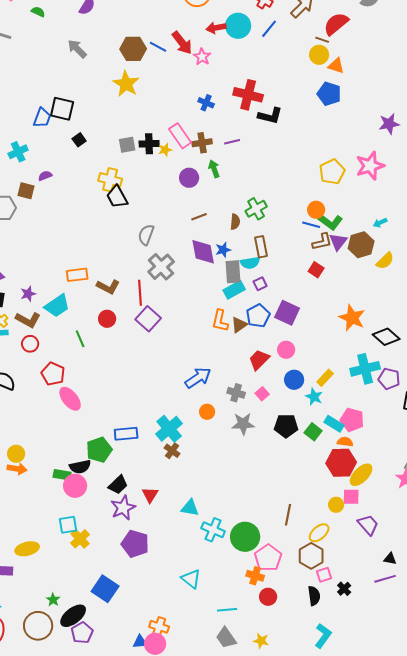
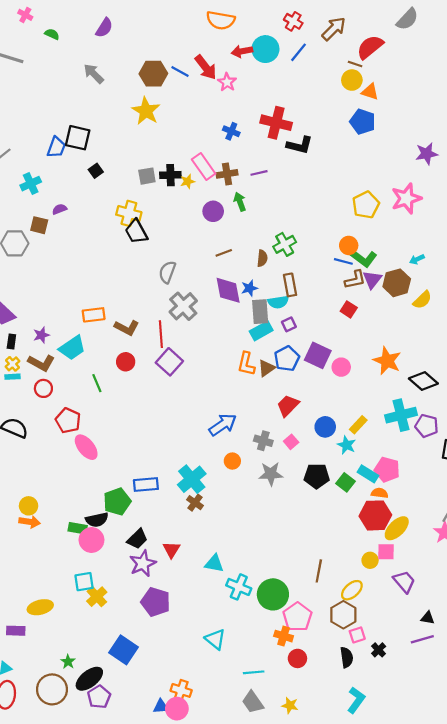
pink circle: (286, 350) -> (341, 367), moved

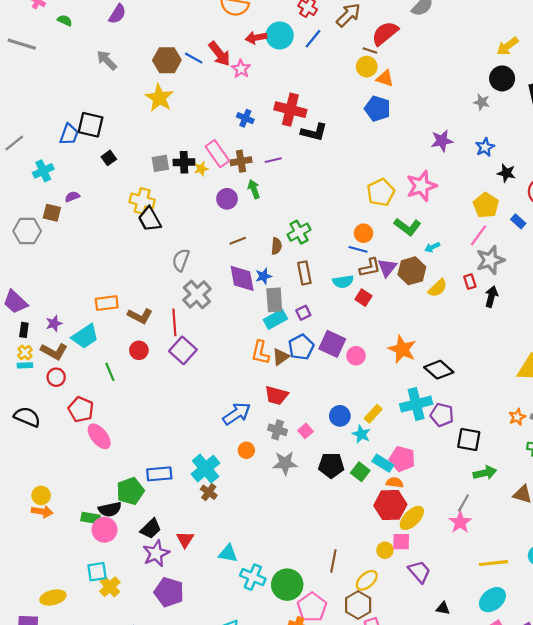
green L-shape: (364, 258) -> (408, 227), moved
cyan semicircle: (278, 302) -> (343, 282), moved
red trapezoid: (288, 406) -> (276, 395), moved, turned -120

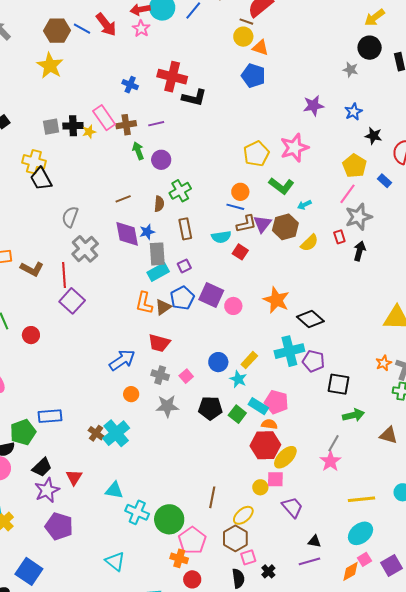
pink star: (241, 69) -> (141, 29), moved
purple circle: (227, 199) -> (161, 160), moved
red circle: (139, 350) -> (31, 335), moved
cyan cross: (206, 469) -> (116, 433), moved

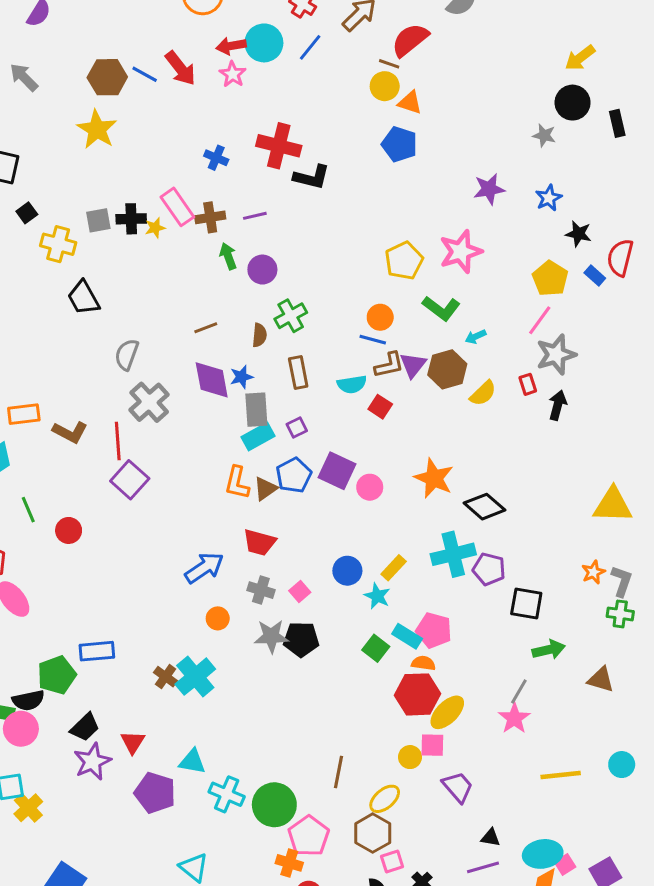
yellow cross: (34, 162) -> (58, 244), moved
blue rectangle: (385, 181) -> (595, 275), moved
black pentagon: (210, 408) -> (301, 639), moved
purple pentagon: (59, 526) -> (155, 793), moved
cyan ellipse: (361, 533) -> (543, 854), moved, turned 30

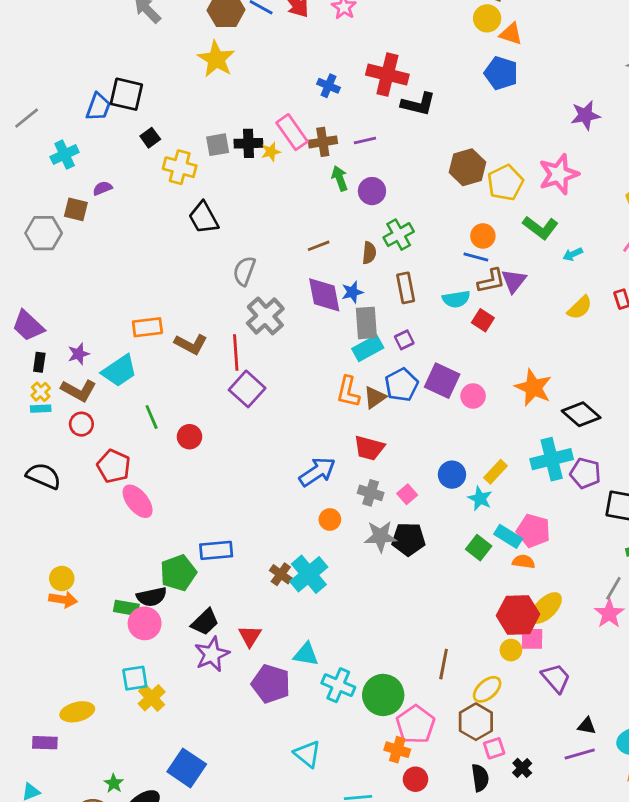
brown hexagon: (447, 369) -> (467, 167), moved
red hexagon: (417, 694) -> (518, 615), moved

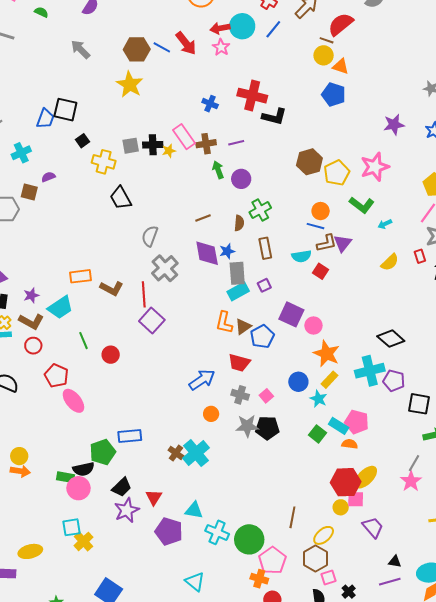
blue pentagon: (401, 385) -> (262, 337), moved
orange star: (533, 388) -> (327, 354), moved

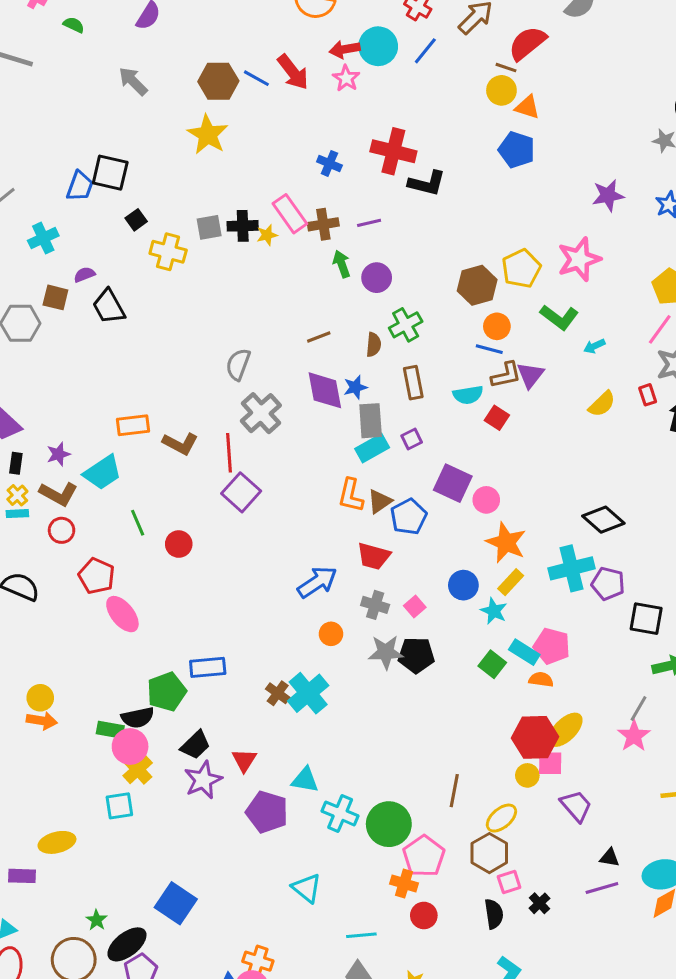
brown hexagon: (309, 162) -> (477, 285), moved
black trapezoid: (121, 198) -> (109, 307), moved
yellow cross: (84, 541) -> (138, 769), moved

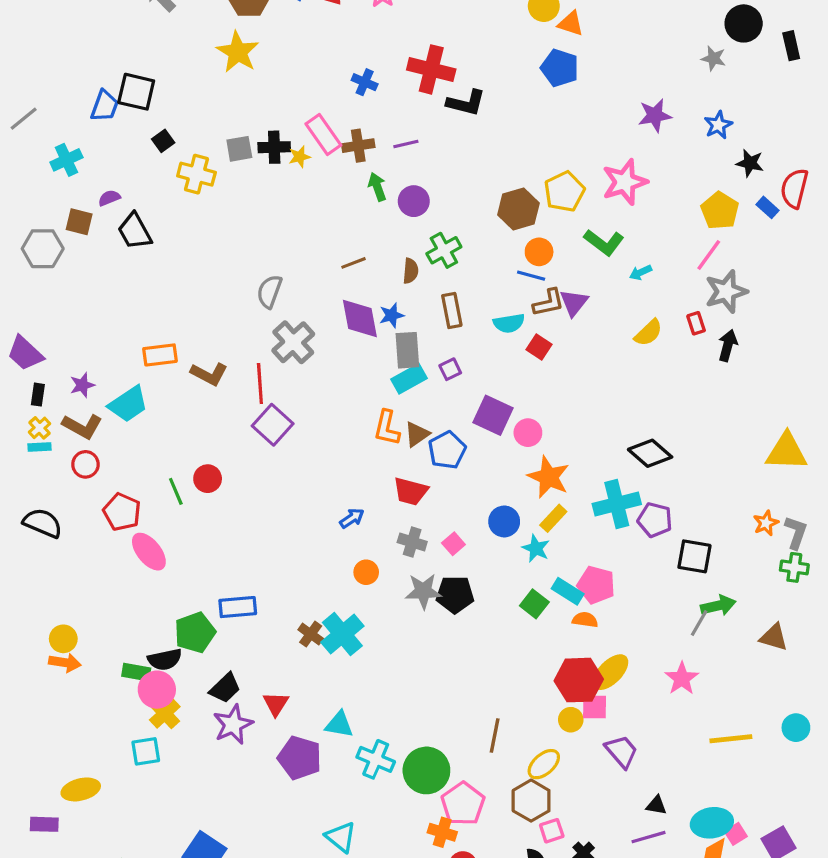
green line: (138, 523) -> (176, 491), moved
blue arrow: (317, 582) -> (352, 518), size x0.6
gray line: (638, 708) -> (699, 623), moved

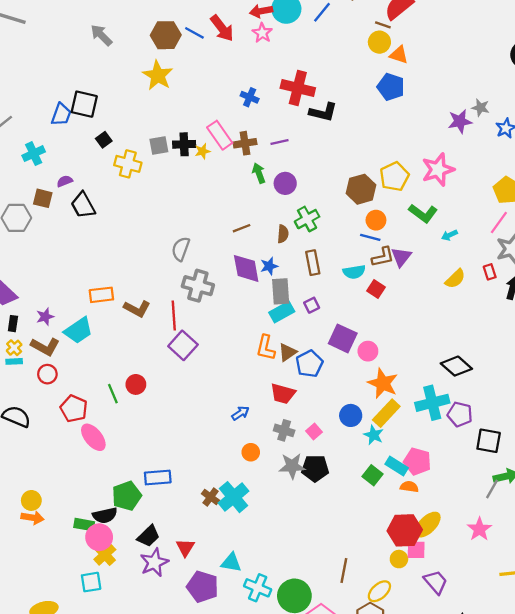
gray star: (713, 58) -> (481, 108), moved
gray cross: (293, 342) -> (198, 286), turned -32
yellow rectangle: (553, 518) -> (386, 413), size x1.4

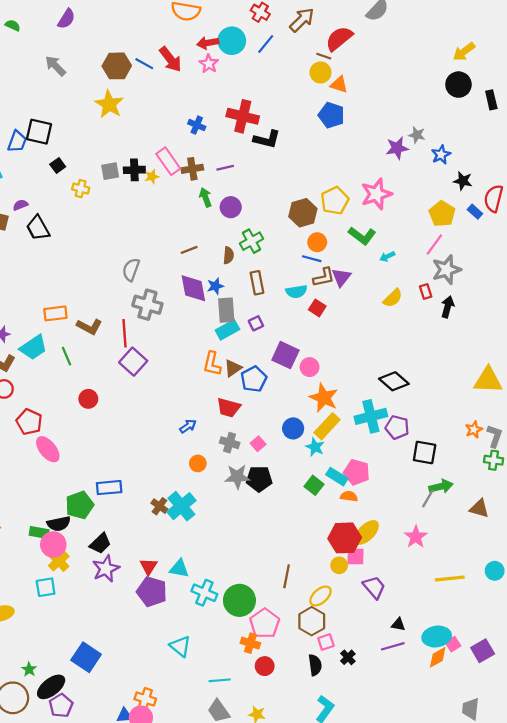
yellow cross: (128, 164) -> (81, 189), size x0.7
green line: (113, 394) -> (66, 356), moved
red triangle: (185, 548) -> (149, 566), moved

